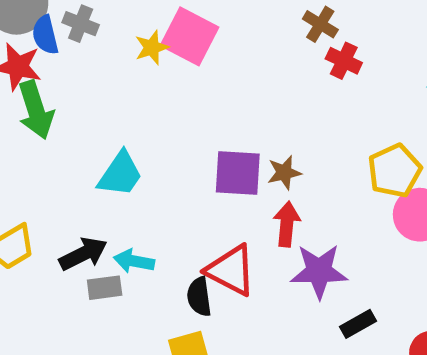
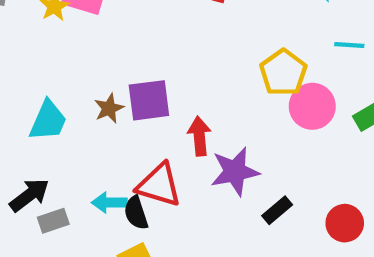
brown star: (284, 173) -> (109, 108), moved
cyan arrow: (134, 261) -> (109, 203), moved

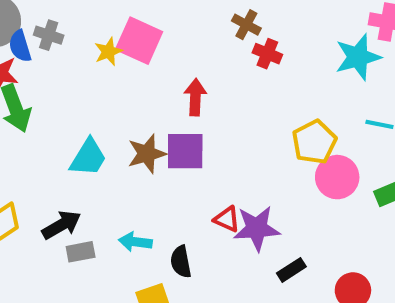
brown star: (109, 108) -> (147, 154), size x1.4
red arrow: (199, 136) -> (195, 97), moved
red triangle: (159, 185) -> (227, 219), moved, size x0.6
black semicircle: (136, 213) -> (181, 262), moved

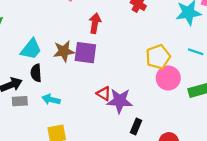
black semicircle: (181, 262) -> (36, 73), moved
black rectangle: (291, 270) -> (136, 126), turned -42

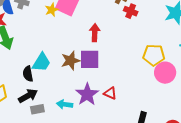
yellow pentagon: (158, 57) -> (154, 55), turned 30
black semicircle: (36, 73) -> (28, 74), moved
purple star: (120, 101) -> (87, 94), moved, turned -30

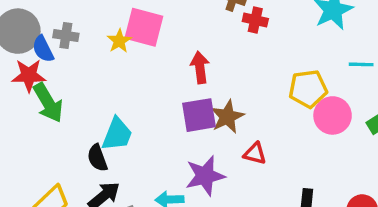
brown star: (71, 61) -> (227, 117), moved
red triangle: (110, 93) -> (255, 154), moved
purple star: (87, 94) -> (205, 176), turned 30

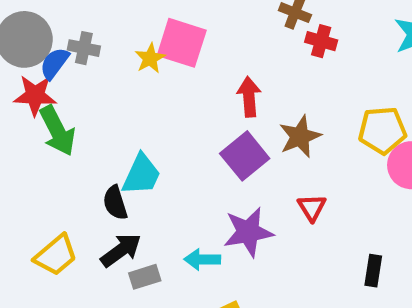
blue semicircle: (43, 49) -> (55, 63), turned 60
purple square: (199, 115) -> (245, 156), turned -33
brown star: (227, 117) -> (300, 136), moved
red triangle: (255, 154) -> (312, 208), turned 40

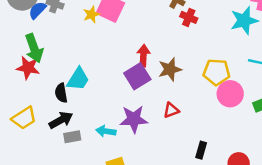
red star: (35, 95) -> (28, 68), moved
red arrow: (249, 97) -> (143, 56), moved
red triangle: (312, 208) -> (171, 110), turned 35

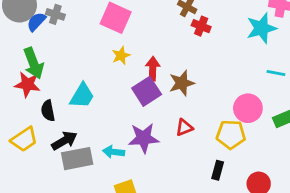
yellow star: (91, 14) -> (121, 56), moved
yellow pentagon: (217, 72) -> (231, 134), moved
black semicircle: (61, 93) -> (48, 111), moved
gray rectangle: (72, 137) -> (77, 159), size x1.6

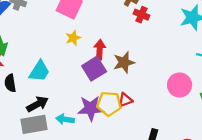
yellow pentagon: (231, 134) -> (109, 104), moved
black arrow: (64, 141) -> (37, 104), moved

